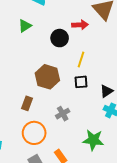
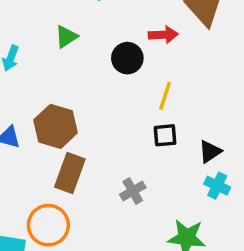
brown hexagon: (47, 77) -> (56, 126), moved
brown rectangle: (27, 103) -> (70, 173), size x1.5
orange circle: (34, 133) -> (48, 225), moved

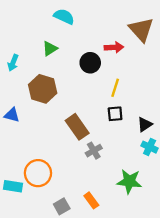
brown hexagon: (56, 126) -> (43, 89), moved
brown rectangle: (70, 173) -> (77, 127), moved, turned -55

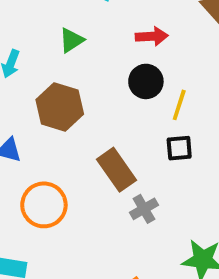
red arrow: (114, 47) -> (152, 36), moved
black circle: (90, 63) -> (146, 81), moved
orange circle: (38, 173) -> (44, 205), moved

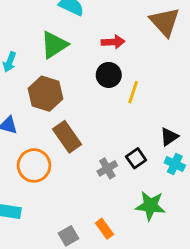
green triangle: (71, 40) -> (54, 45), size x1.5
black square: (179, 148) -> (136, 158), moved, turned -30
brown rectangle: (116, 170) -> (67, 137), moved

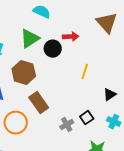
black circle: (109, 75) -> (53, 49), moved
black triangle: (169, 137) -> (110, 95), moved

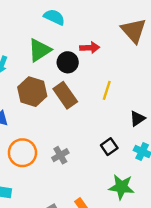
brown rectangle: (39, 103) -> (65, 95), moved
gray cross: (67, 125) -> (60, 155), moved

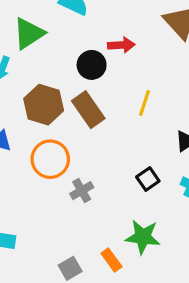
green triangle: (40, 50) -> (29, 33), moved
orange circle: (22, 153) -> (50, 159), moved
green star: (121, 187) -> (143, 237), moved

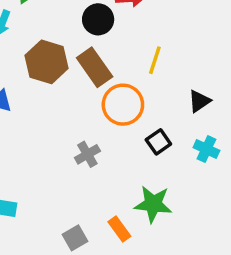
orange circle: (50, 159) -> (123, 105), moved

